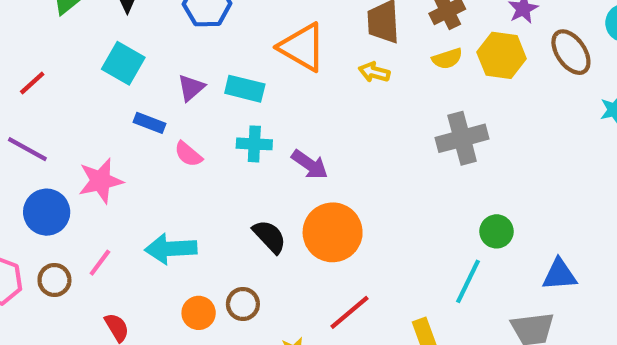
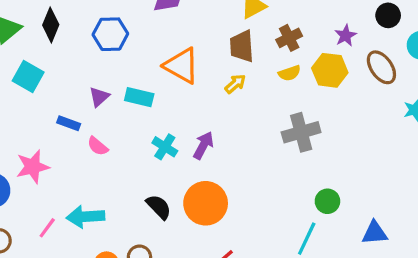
cyan square: (123, 63) -> (28, 76), moved
yellow arrow: (374, 72) -> (235, 84), turned 125
cyan cross: (254, 144) -> (165, 147), moved, turned 30
purple arrow: (310, 165) -> (203, 145), moved, turned -96
pink line: (100, 263) -> (47, 228), moved

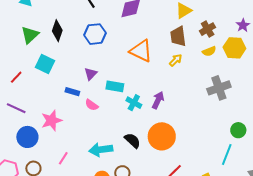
cyan rectangle: (139, 97) -> (115, 86), moved
cyan arrow: (85, 217) -> (101, 150), moved

